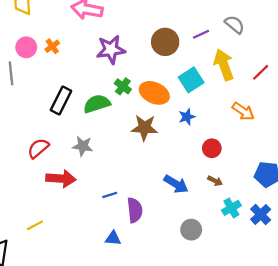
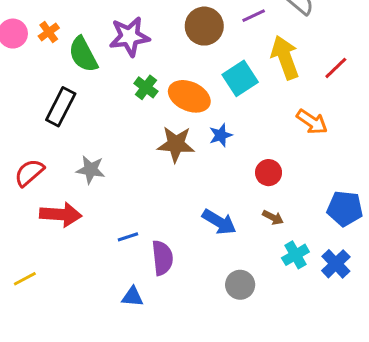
green semicircle: (97, 104) -> (83, 54), moved, turned -100
blue star: (187, 117) -> (221, 135), moved

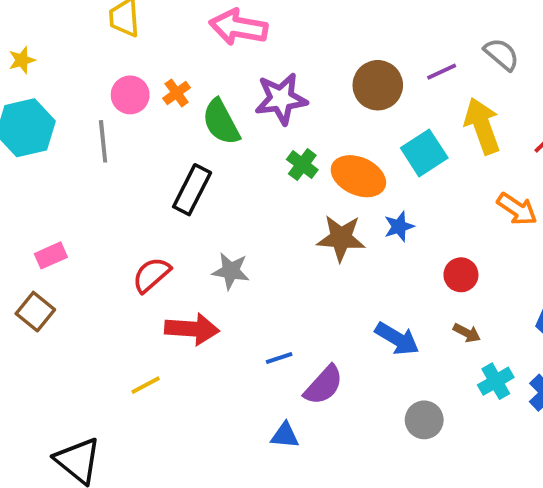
purple semicircle: (162, 258) -> (324, 385), turned 48
yellow line: (25, 279) -> (146, 385), moved

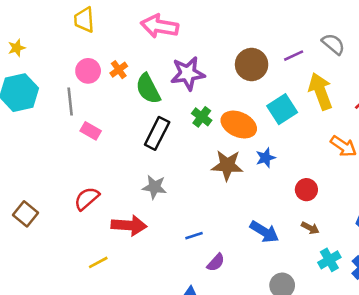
black rectangle: (192, 190) -> (157, 133), moved
pink rectangle: (51, 255) -> (91, 131), moved, turned 54
red semicircle: (151, 275) -> (87, 199), moved
blue line: (279, 358) -> (194, 236), moved
purple semicircle: (324, 385) -> (216, 262), size x0.7

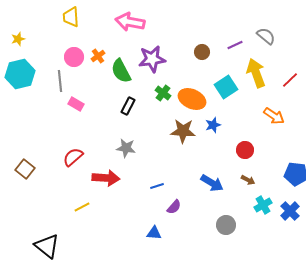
brown circle: (252, 65) -> (202, 52), size x0.6
black rectangle: (157, 133) -> (128, 106), size x0.7

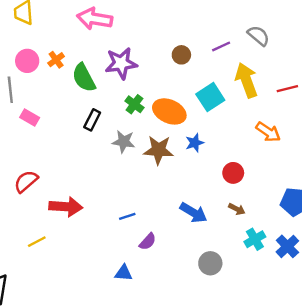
red line: (290, 80) -> (287, 89), turned 30
gray star: (126, 148) -> (124, 142), moved

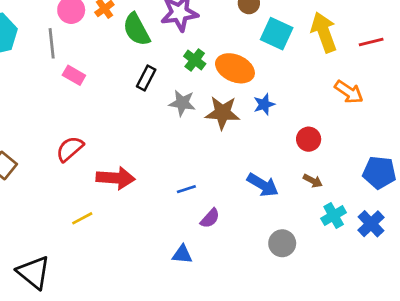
cyan square: (210, 97) -> (277, 34), moved, turned -32

